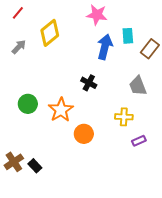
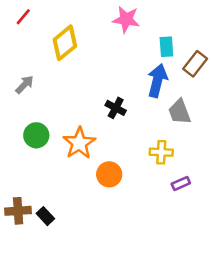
gray arrow: (19, 47) -> (25, 85), moved
blue arrow: (105, 47) -> (157, 81), moved
brown cross: (14, 162) -> (18, 211), turned 30

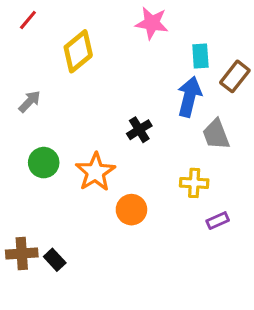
black cross: (116, 108) -> (139, 130), turned 30

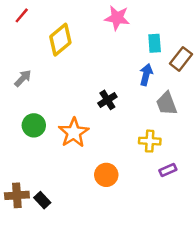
blue arrow: (189, 97) -> (146, 75), size x0.7
orange circle: (131, 210) -> (106, 175), moved

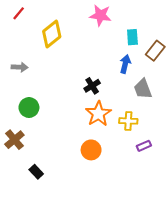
gray arrow: (23, 78) -> (20, 67), turned 49
orange star: (74, 133) -> (98, 114), moved
brown cross: (17, 195) -> (14, 140), moved, turned -36

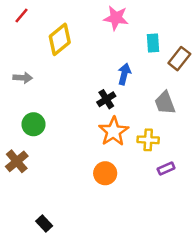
blue arrow: (125, 64) -> (124, 74), moved
black rectangle: (36, 172) -> (44, 223), moved

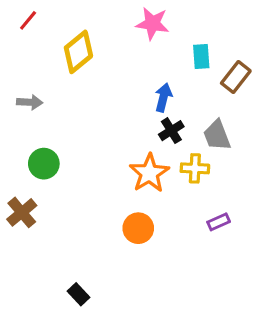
black cross: (106, 99) -> (171, 131), moved
yellow cross: (148, 140) -> (195, 168), moved
black rectangle: (44, 223) -> (78, 294), moved

